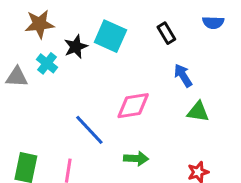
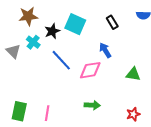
blue arrow: (183, 75) -> (105, 50), moved
gray triangle: (17, 77) -> (13, 51), turned 42
blue line: (89, 130) -> (61, 60), moved

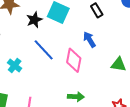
cyan cross: (33, 42) -> (15, 65), moved
pink diamond: (90, 70) -> (74, 60), turned -70

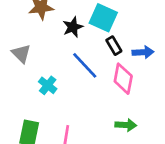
black rectangle: (97, 10) -> (114, 46), moved
blue arrow: (89, 40) -> (143, 52), turned 119

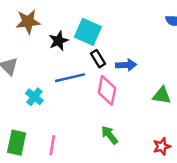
blue line: (85, 65) -> (70, 78), turned -60
green arrow: (126, 125) -> (110, 135), turned -132

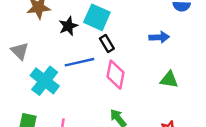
blue arrow: (126, 65) -> (159, 37), moved
cyan cross: (34, 97) -> (45, 81), size x1.6

